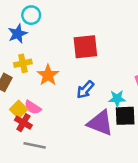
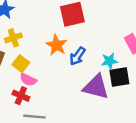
orange star: (48, 75) -> (56, 45), moved
yellow square: (19, 109) -> (21, 64), moved

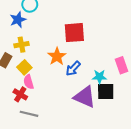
pink semicircle: (28, 80) -> (29, 82), turned 40

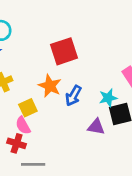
yellow square: (24, 67) -> (28, 108), moved, turned 32
purple triangle: (85, 97) -> (96, 127), size x0.6

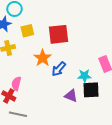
yellow square: (28, 108) -> (27, 31), moved
pink semicircle: (23, 126) -> (16, 84), turned 32

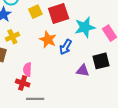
yellow square: (27, 31) -> (35, 12), moved
cyan star: (84, 76) -> (85, 27), moved, size x1.5

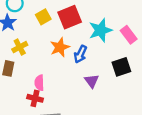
orange star: (48, 40) -> (60, 47), turned 30
purple triangle: (83, 71) -> (92, 81), moved, turned 48

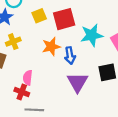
blue arrow: (80, 54) -> (70, 56), turned -42
purple triangle: (92, 81) -> (77, 82), size x1.5

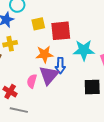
pink semicircle: (28, 78) -> (32, 81), moved
purple triangle: (77, 82) -> (49, 75), moved

